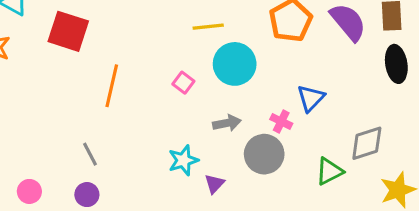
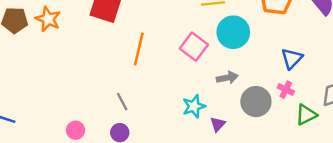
pink square: (183, 83) -> (194, 47), size x1.6
pink cross: (281, 121) -> (286, 90), moved

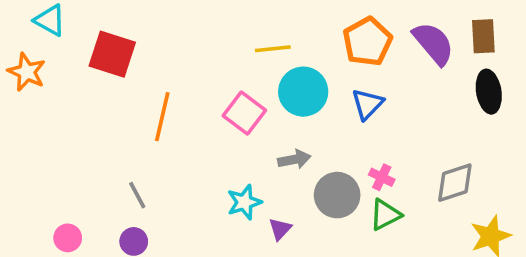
blue triangle: (292, 59) -> (367, 104), moved
green triangle: (306, 115) -> (385, 215), moved

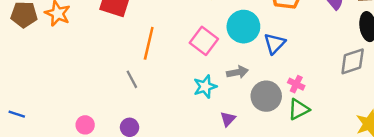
blue triangle: (367, 104) -> (275, 43), moved
gray diamond: (455, 183) -> (353, 61), moved
gray line: (137, 195) -> (132, 79), moved
cyan star: (244, 202) -> (205, 87), moved

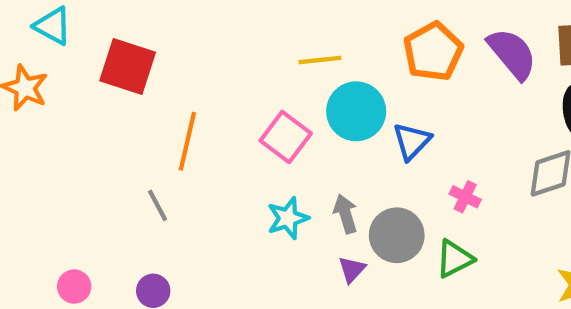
gray arrow: (237, 72) -> (345, 214), moved, turned -96
pink cross: (296, 84) -> (465, 197), moved
purple triangle: (228, 119) -> (352, 269), moved

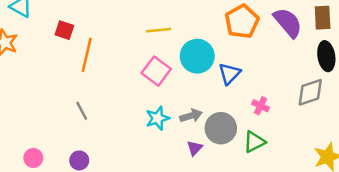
yellow line: (320, 60) -> (159, 30), moved
red square: (128, 66) -> (64, 30), size x0.6
orange line: (187, 141) -> (87, 55), moved
gray arrow: (345, 214) -> (191, 116), turned 90

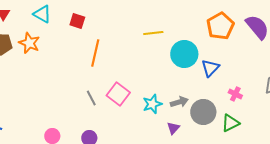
red square: (64, 30) -> (77, 21), moved
pink square: (156, 71) -> (118, 94), moved
purple triangle: (195, 148) -> (173, 128), moved

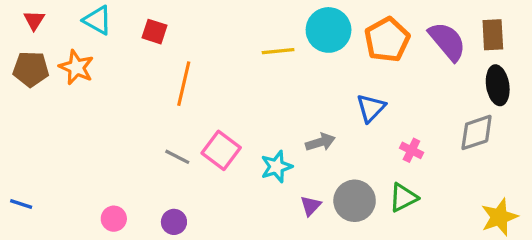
cyan circle: (184, 54) -> (329, 30), moved
gray line: (91, 98) -> (177, 157), turned -35
gray arrow: (179, 102) -> (320, 142), moved
gray circle: (203, 112) -> (355, 201), moved

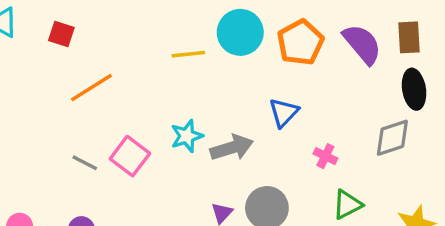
orange line: (184, 84) -> (91, 88), turned 45
gray arrow: (320, 142) -> (232, 148), size x1.4
cyan star: (276, 167) -> (187, 136), moved
green triangle: (403, 198) -> (347, 205), moved

